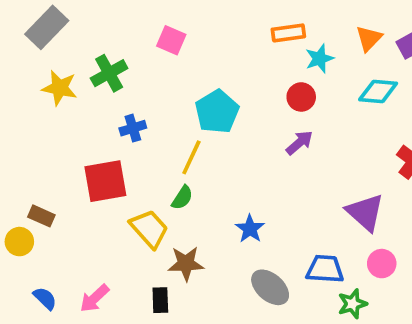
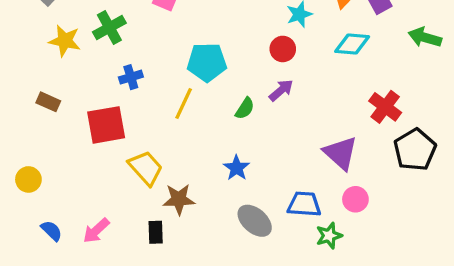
cyan pentagon: (217, 112) -> (207, 62), turned 30
green semicircle: (182, 198) -> (245, 108), moved
brown rectangle: (41, 216) -> (48, 102), moved

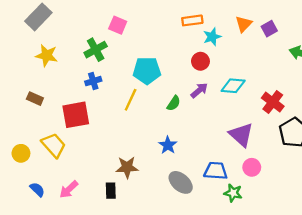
green cross: (109, 28) -> (96, 50), moved
cyan diamond: (352, 44) -> (233, 86), moved
yellow trapezoid: (146, 168) -> (54, 145), moved
green star: (329, 236) -> (233, 193), turned 30

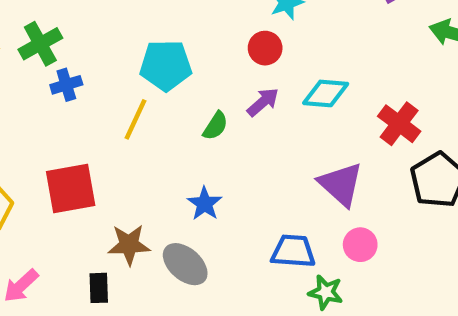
green cross: (96, 50) -> (40, 44), moved
red square: (76, 115) -> (71, 189), moved
gray ellipse: (181, 182) -> (185, 264), moved

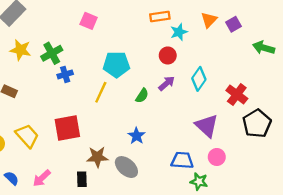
cyan diamond: (326, 93) -> (199, 79), turned -60

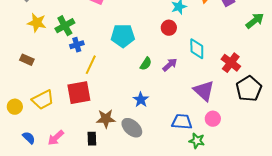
green arrow: (264, 48) -> (255, 21), turned 126
cyan diamond: (199, 79) -> (197, 49), turned -35
purple arrow: (167, 83) -> (170, 65), moved
yellow line: (101, 92) -> (91, 65), moved
yellow trapezoid: (27, 136) -> (43, 100), turned 105

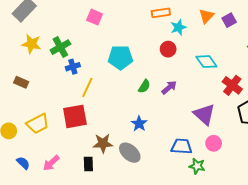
cyan diamond: (197, 49) -> (206, 62), moved, turned -35

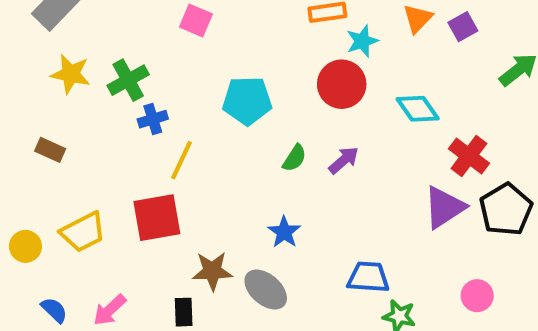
red circle: (168, 49) -> (342, 84), size x1.5
purple triangle: (204, 114) -> (444, 207), moved, turned 45
pink circle: (214, 143) -> (477, 296), moved

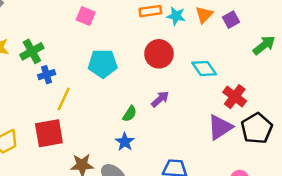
pink square: (196, 21) -> (86, 16), moved
cyan star: (362, 41) -> (176, 16), moved, turned 30
green semicircle: (294, 158) -> (130, 114), moved

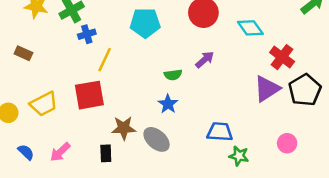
green semicircle: (130, 114) -> (173, 75), turned 49

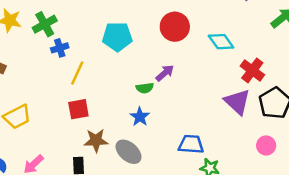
purple arrow: (205, 60) -> (165, 73), moved
purple triangle: (267, 89) -> (237, 102), turned -44
red square: (89, 95) -> (78, 109), moved, size x0.7
pink circle: (287, 143) -> (266, 145), moved

